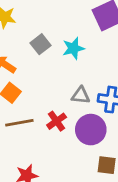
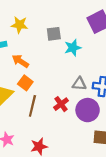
gray square: (41, 44) -> (54, 34), moved, turned 32
brown line: (19, 123) -> (32, 106), turned -65

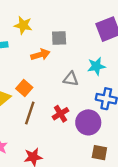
cyan star: (73, 48) -> (96, 66), moved
orange arrow: (20, 61) -> (40, 55), moved, turned 126
gray triangle: (79, 84) -> (71, 79), moved

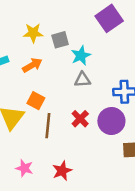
yellow star: (23, 25) -> (33, 33), moved
orange arrow: (40, 55) -> (32, 65), moved
cyan star: (96, 66) -> (81, 56), moved

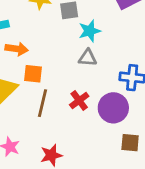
orange arrow: (32, 65) -> (17, 49), moved, turned 30
orange square: (36, 101) -> (33, 74), turned -30

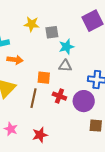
orange square: (33, 74) -> (44, 78), moved
red cross: (79, 101) -> (59, 96), turned -32

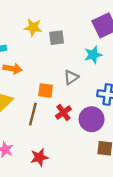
cyan star: (66, 47) -> (93, 55), moved
gray triangle: (65, 66) -> (71, 77), turned -40
red cross: (59, 96) -> (63, 113), turned 32

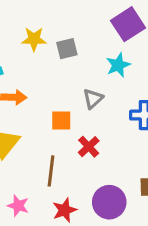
brown line: (33, 114) -> (51, 171), moved
purple circle: (92, 119) -> (109, 202), moved

